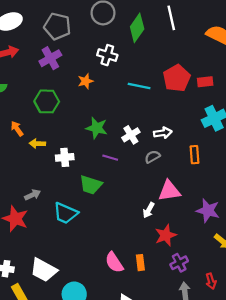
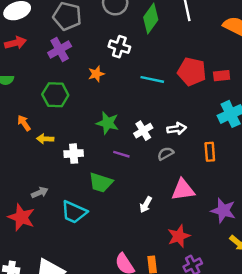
red pentagon: (177, 78) -> (192, 72), turned -30
white arrow: (149, 210) -> (146, 205), moved

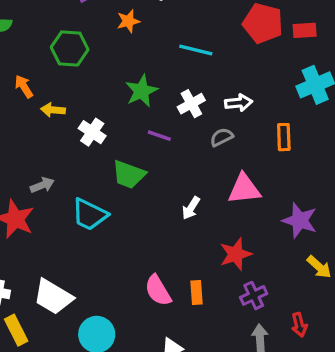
cyan line: (152, 79) -> (196, 50), moved
green star: (108, 123) -> (141, 91), turned 30
white cross: (74, 154) -> (92, 132), turned 36

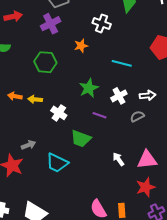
orange arrow: (24, 86) -> (15, 96), moved, turned -48
pink triangle: (244, 189) -> (147, 160), moved
white arrow: (191, 208) -> (119, 159), turned 112

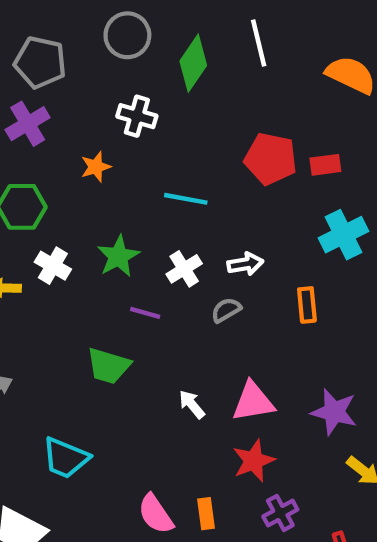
white cross: (59, 113) -> (53, 266), moved
cyan trapezoid: (57, 163) -> (65, 458), moved

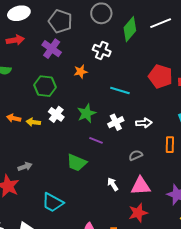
white line: (259, 43) -> (161, 23), turned 75
purple cross: (28, 124) -> (52, 49), turned -30
gray semicircle: (226, 310) -> (136, 155), moved

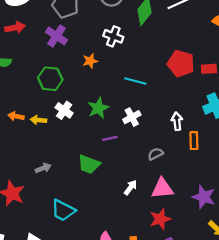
white arrow: (144, 123) -> (177, 121), moved, turned -91
purple line: (96, 140) -> (110, 138), turned -32
gray arrow: (25, 167) -> (43, 168), moved
white arrow: (113, 184) -> (131, 187), turned 72

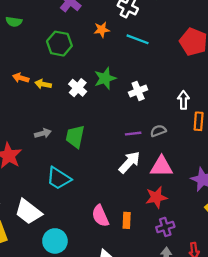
cyan line: (135, 81) -> (138, 39), moved
white cross: (64, 110) -> (78, 88), moved
purple line: (110, 138) -> (133, 134), moved
green trapezoid: (89, 164) -> (75, 137), moved, turned 75
white arrow: (131, 187) -> (129, 162), size x1.5

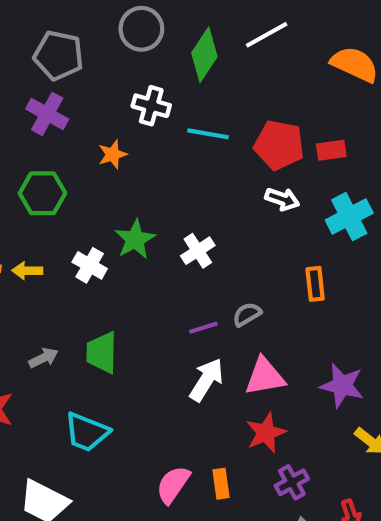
cyan line: (138, 39) -> (208, 134), moved
white arrow: (183, 100) -> (282, 199), moved, turned 120
pink semicircle: (100, 216) -> (173, 485), turned 70

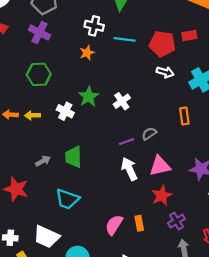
red rectangle: (331, 150) -> (189, 35), moved
orange star: (113, 154) -> (87, 53), moved
white arrow: (206, 380) -> (129, 169), turned -55

